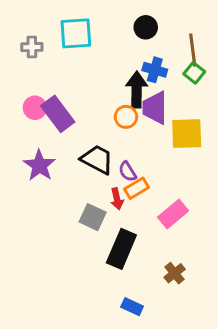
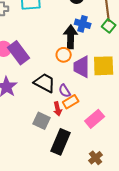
purple trapezoid: (155, 108) -> (82, 67), moved

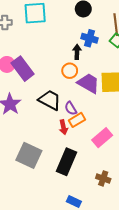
black arrow: (71, 37) -> (77, 52), size x0.6
purple trapezoid: (82, 67) -> (89, 83), turned 120
gray square: (42, 121) -> (29, 155), moved, size x1.4
brown cross: (96, 158) -> (103, 178), turned -32

